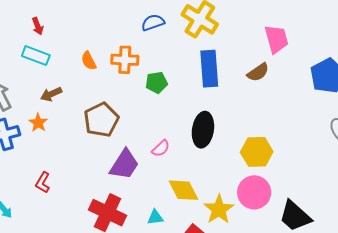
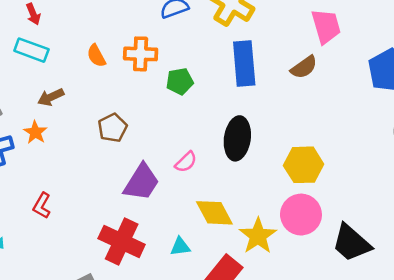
brown pentagon: (101, 120) -> (113, 128), size x0.7

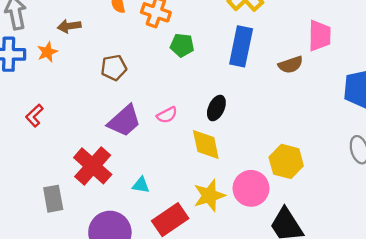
black ellipse: (237, 138) -> (216, 108), size x0.7
yellow hexagon: (304, 165) -> (286, 161), moved
yellow diamond: (214, 213) -> (206, 145), moved

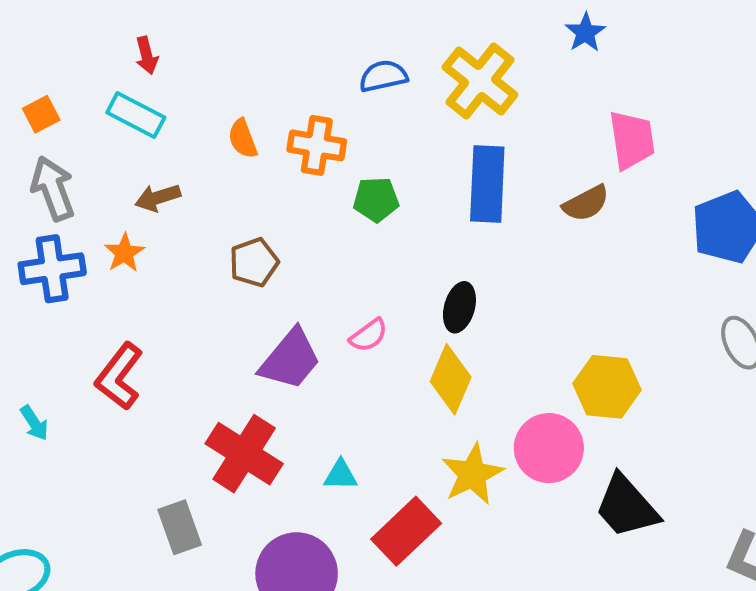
red L-shape: (34, 116) -> (119, 376), size x1.5
yellow diamond: (206, 145) -> (451, 379), turned 44

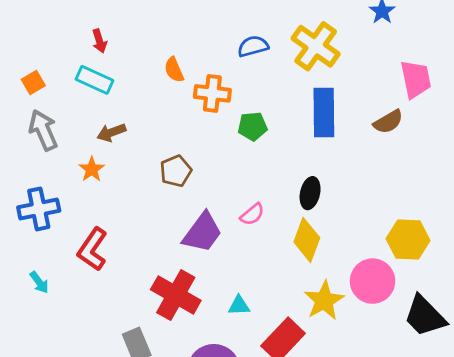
orange semicircle: (243, 139) -> (174, 70), moved
blue cross: (52, 269) -> (39, 209), moved

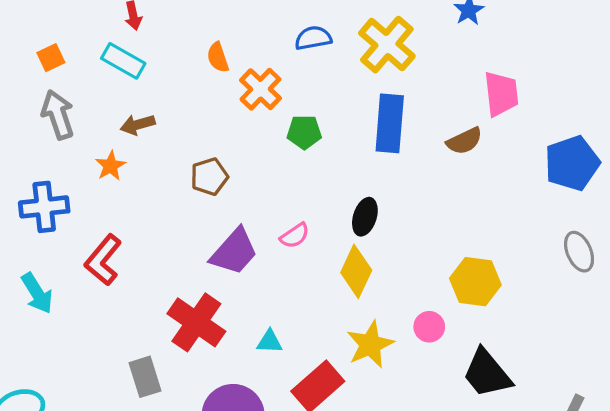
orange cross: (212, 93) -> (260, 89), turned 32
pink circle: (373, 281) -> (429, 327), size x0.6
cyan arrow: (39, 282) -> (37, 293), size x1.5

